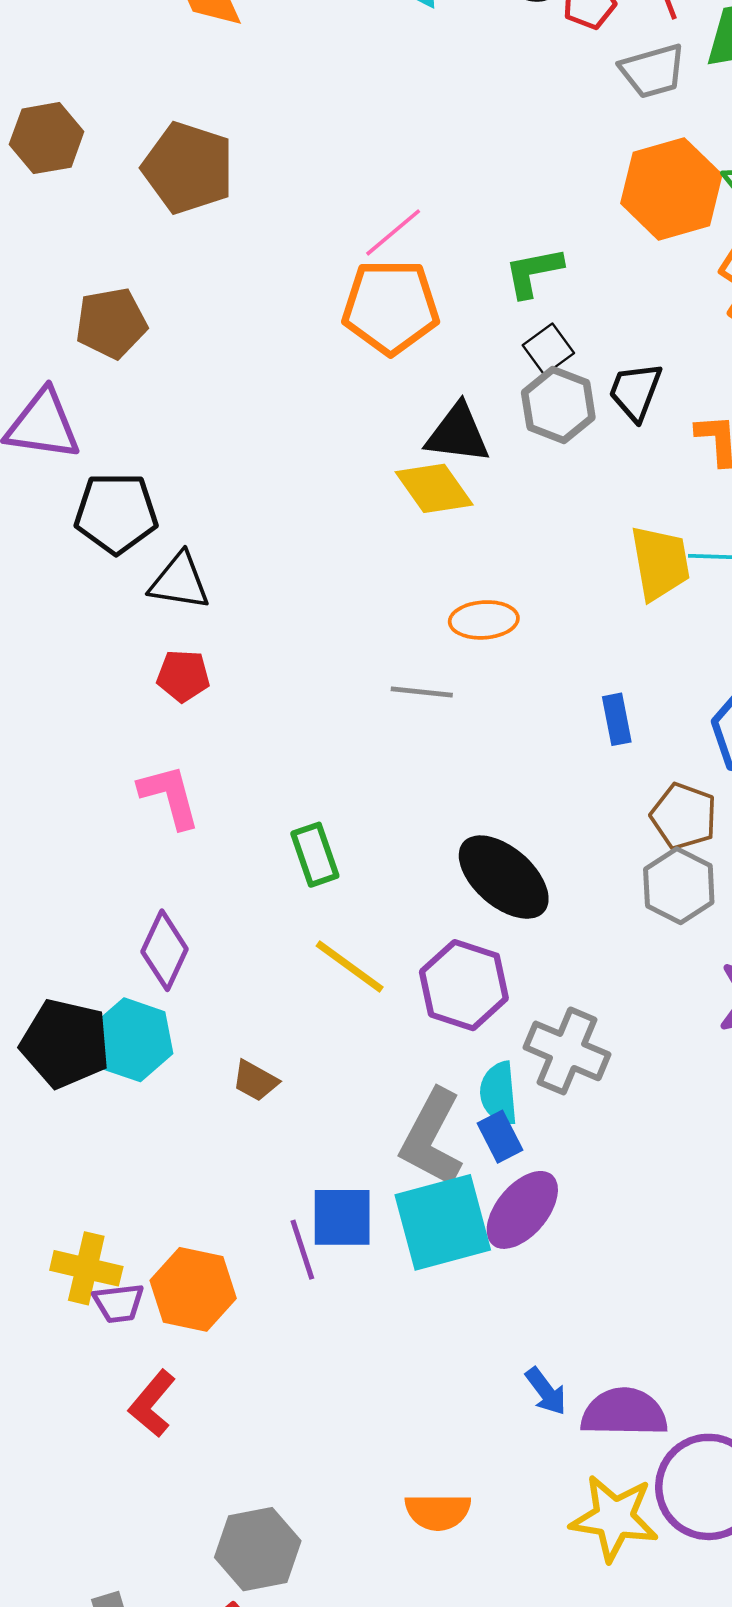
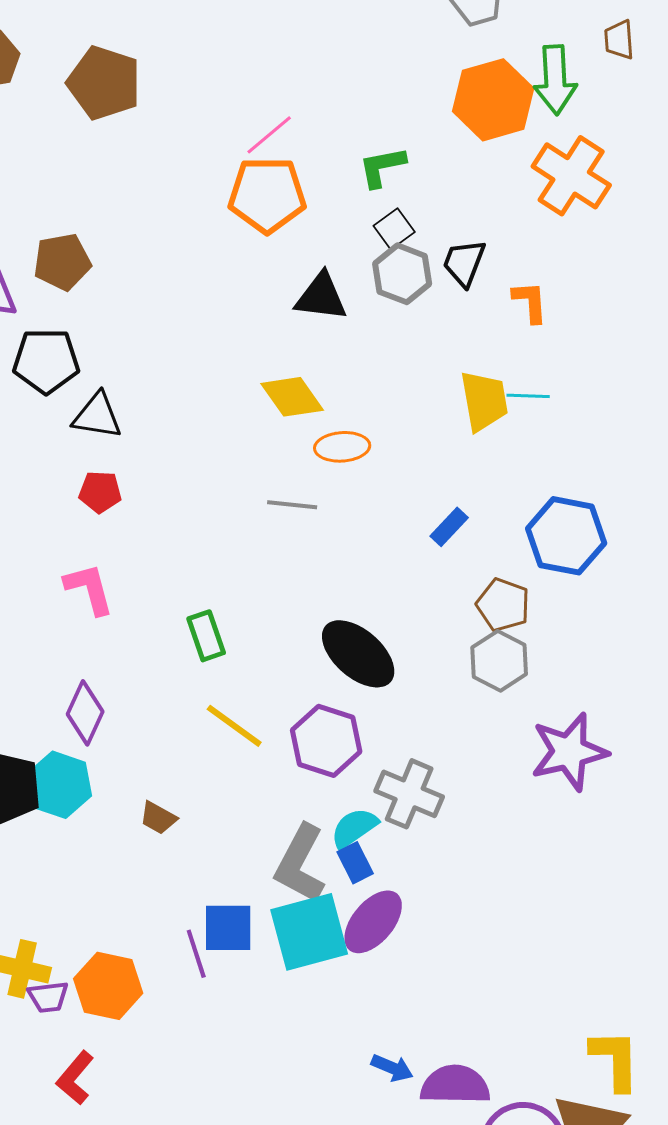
brown pentagon: (111, 323) -> (62, 262), moved
yellow diamond: (434, 488) -> (292, 397), moved
blue rectangle: (617, 719) -> (449, 527), turned 54
cyan semicircle: (499, 1093) -> (354, 828), turned 60
blue arrow: (546, 1391) -> (392, 1068), turned -30

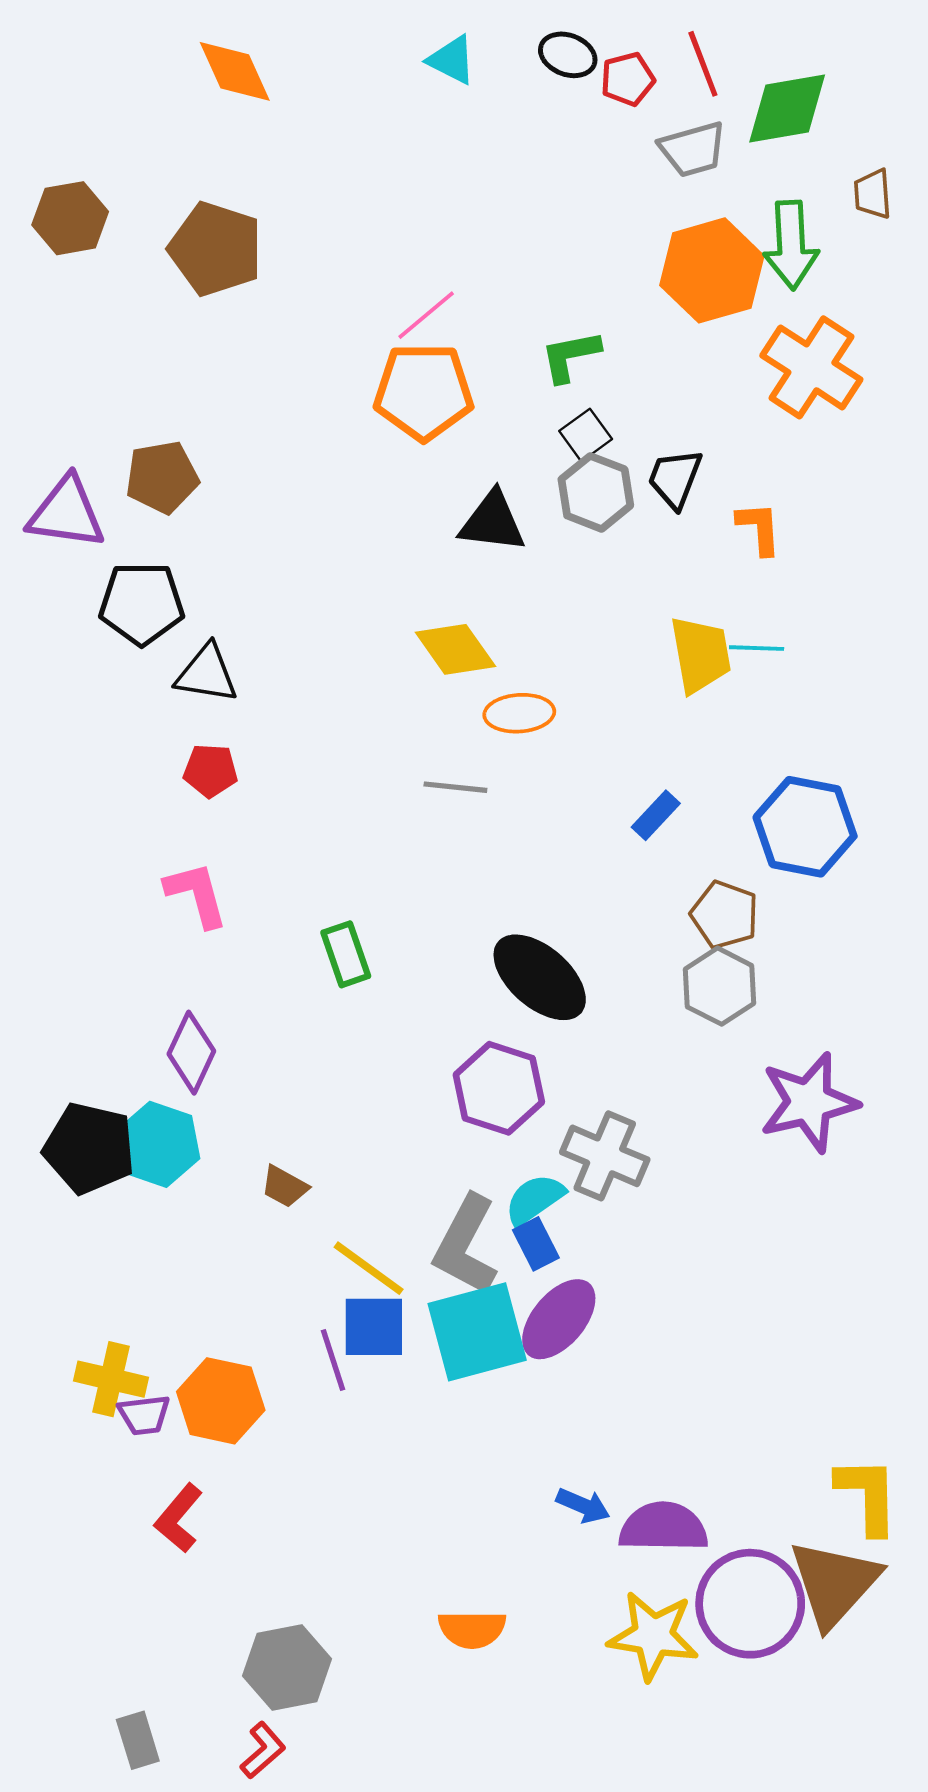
yellow line: (234, 726) -> (369, 1268), moved

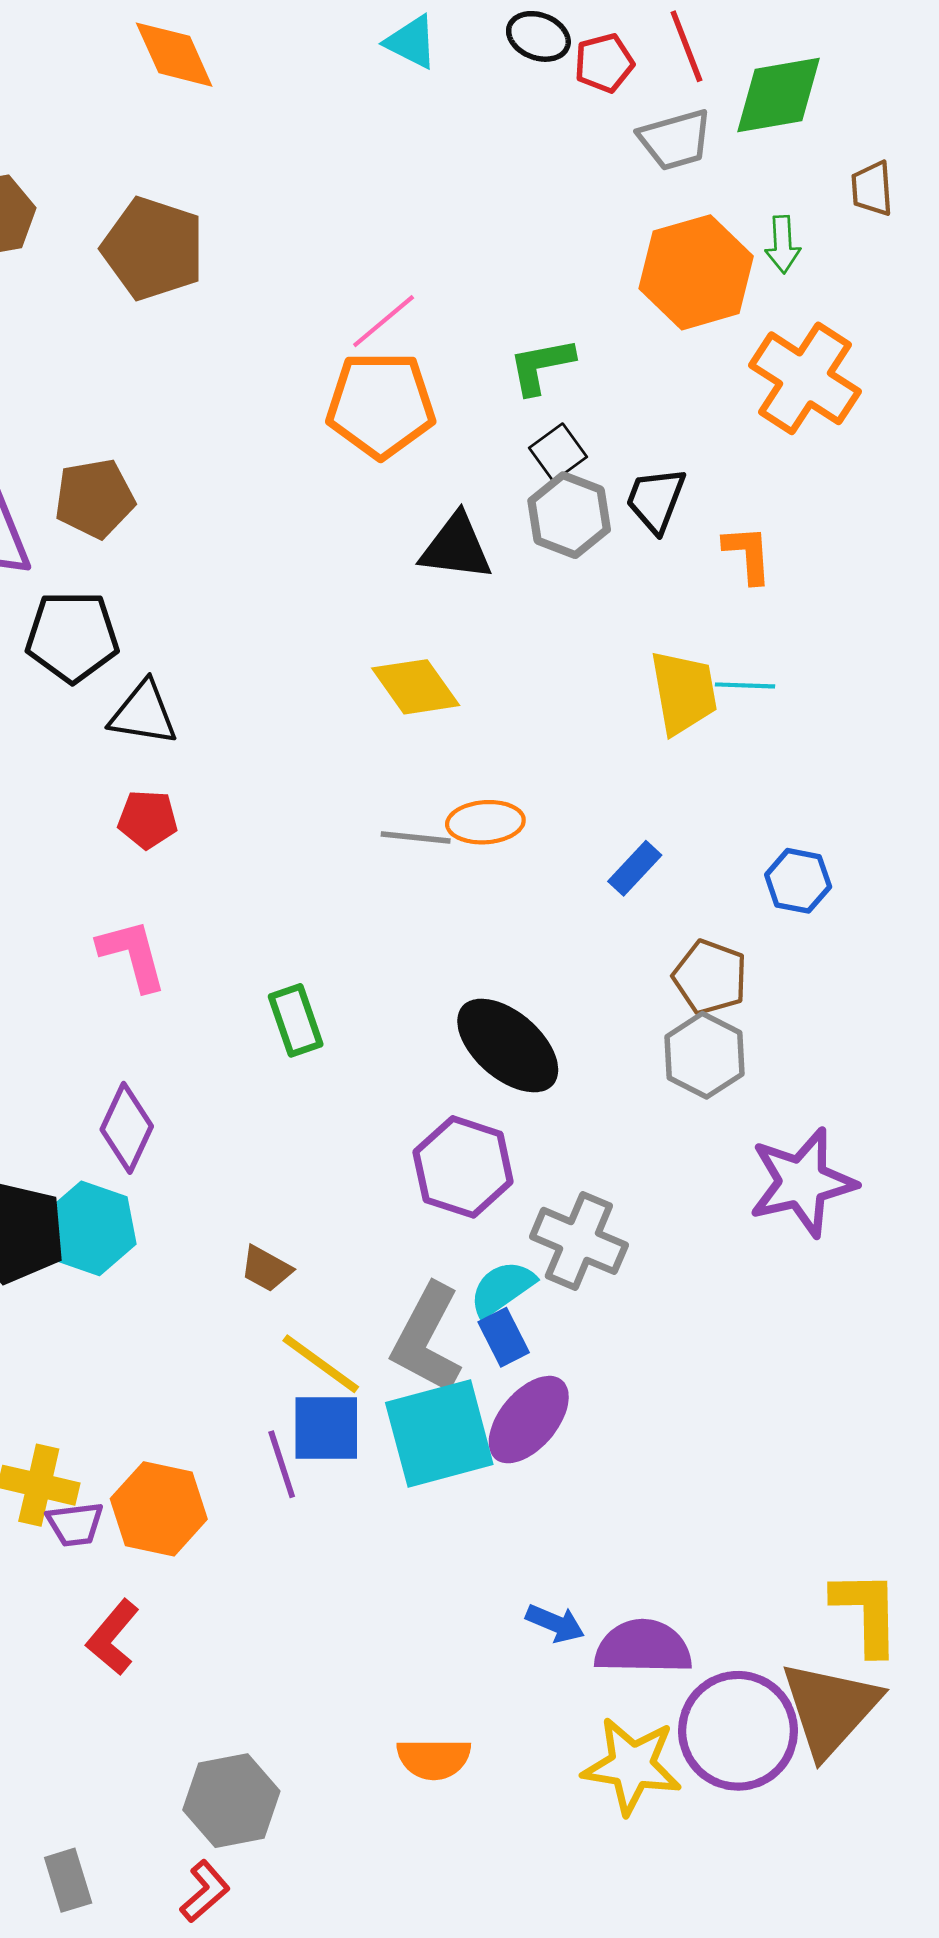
green arrow: (791, 245) -> (783, 244), size x0.6
orange ellipse: (519, 713) -> (485, 822), moved
blue hexagon: (805, 827) -> (798, 881), size x0.6
brown trapezoid: (285, 1186) -> (266, 1269), moved

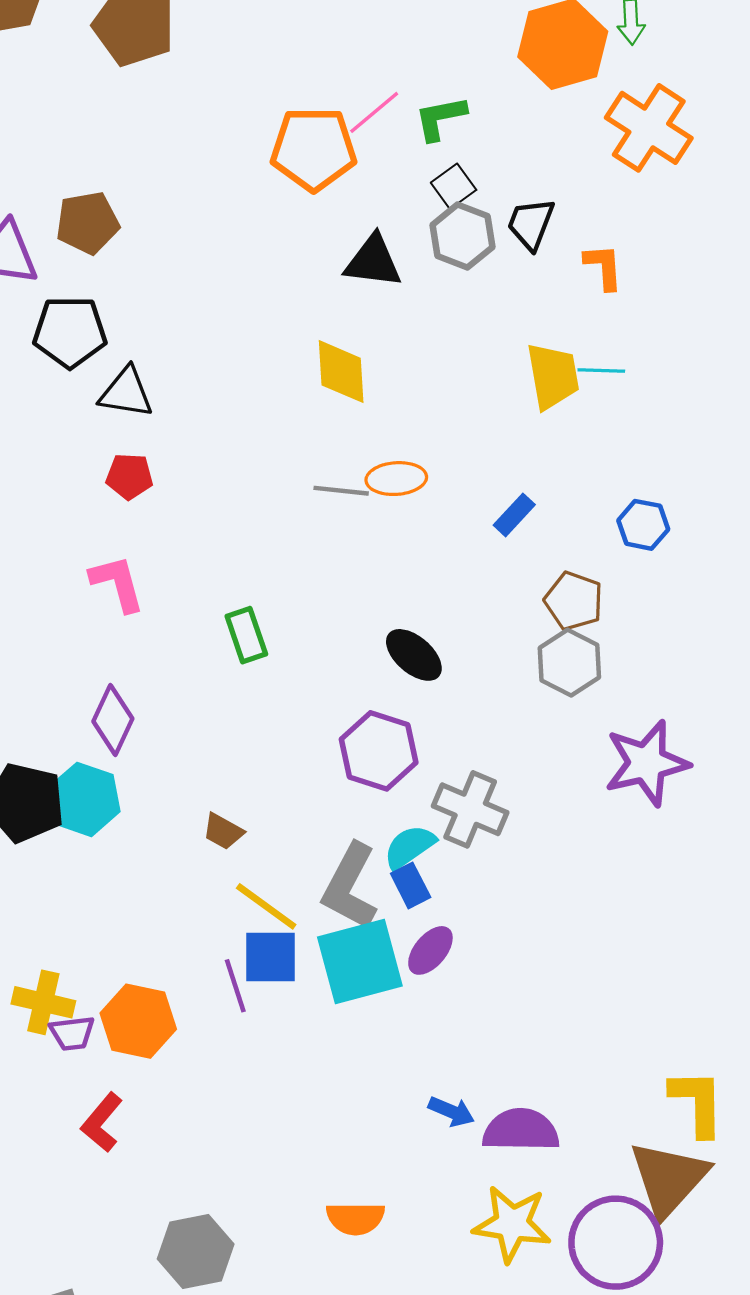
pink line: (384, 321) -> (374, 112), moved
yellow diamond: (416, 687) -> (341, 372), turned 32
black ellipse: (508, 1046) -> (414, 655), size x0.7
purple ellipse: (529, 1420) -> (430, 950), size x0.7
purple circle: (738, 1731) -> (616, 1243), moved

